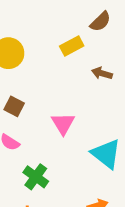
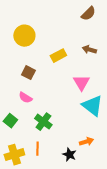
yellow rectangle: (72, 46) -> (58, 56), moved
pink triangle: (63, 124) -> (81, 83), moved

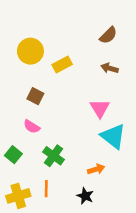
brown semicircle: (88, 14) -> (108, 35), moved
yellow rectangle: (58, 56) -> (62, 65), moved
orange arrow: (86, 142) -> (96, 169), moved

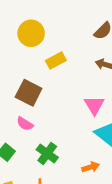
yellow circle: (30, 51) -> (31, 33), moved
brown square: (35, 96) -> (29, 93), size x1.5

